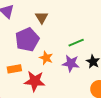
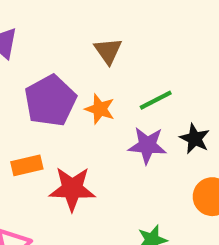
brown triangle: (42, 17) -> (108, 51), moved
orange star: (46, 58) -> (100, 109), moved

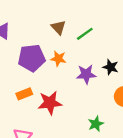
green line: (156, 100) -> (85, 34), moved
purple pentagon: (50, 101) -> (32, 58), turned 30

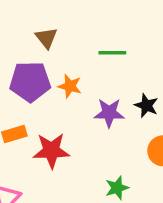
brown triangle: (58, 27) -> (46, 38), moved
green line: (85, 34) -> (112, 53), turned 30

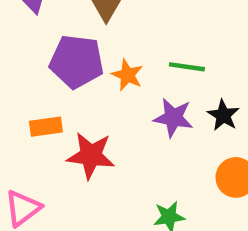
green line: (112, 53) -> (187, 67), moved

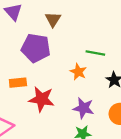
orange star: (127, 75) -> (78, 72), moved
purple star: (173, 118) -> (84, 108), moved

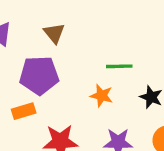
orange rectangle: (18, 83) -> (24, 111), moved

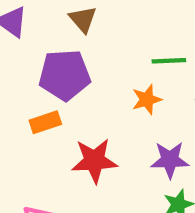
orange star: (102, 96) -> (147, 99), turned -30

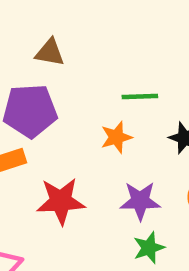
brown triangle: (83, 19) -> (50, 52), turned -40

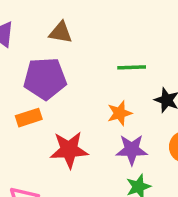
orange star: (116, 137) -> (120, 113), moved

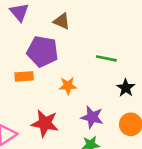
orange star: (120, 113) -> (68, 86), moved
red star: (69, 150) -> (45, 123), moved

